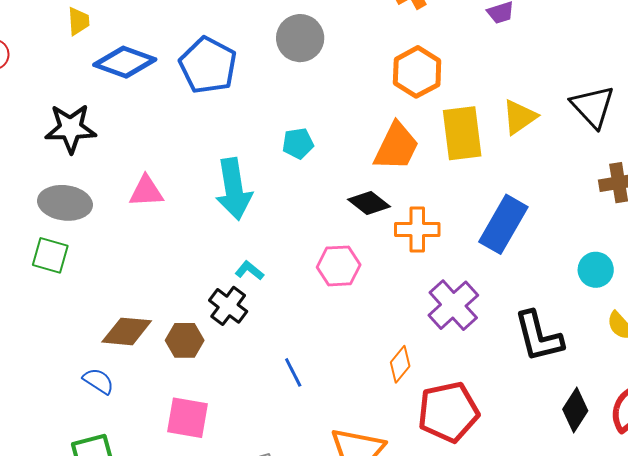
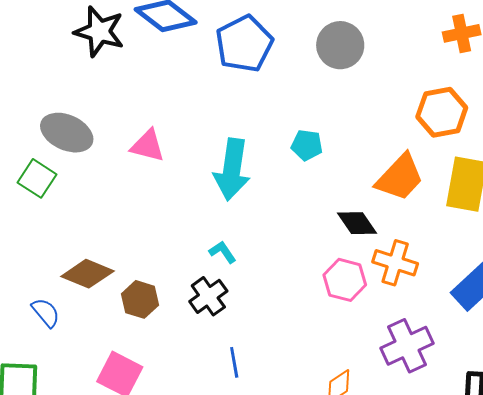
black star: (71, 128) -> (99, 31), moved
pink hexagon: (339, 266) -> (345, 280), moved
black cross: (228, 306) -> (208, 296), moved

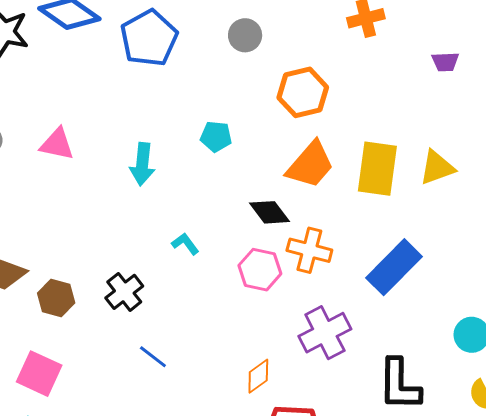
gray circle: (340, 45) -> (245, 35), size x0.7
orange hexagon: (442, 112) -> (303, 92), moved
cyan arrow: (232, 169) -> (142, 164), size x0.7
cyan L-shape: (223, 252) -> (185, 244), moved
blue line: (234, 362) -> (153, 357), turned -40

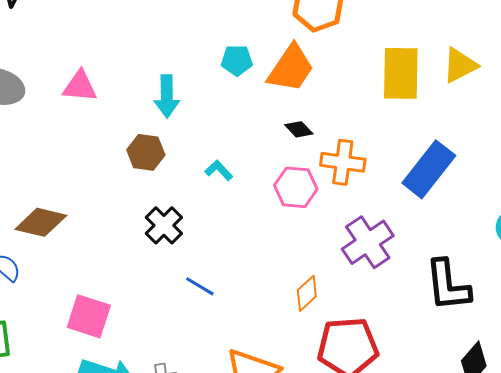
orange trapezoid: (310, 165) -> (291, 68), moved
black diamond: (270, 212) -> (299, 129), size x0.7
brown hexagon: (56, 298) -> (146, 152), moved

